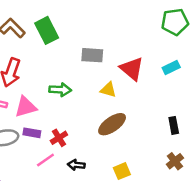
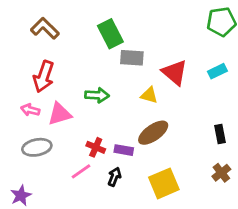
green rectangle: (47, 30) -> (110, 34), moved
purple rectangle: (32, 133) -> (124, 150), moved
red cross: (59, 138) -> (96, 147), turned -35
black arrow: (76, 165) -> (114, 177), turned 105
yellow square: (122, 171) -> (164, 183), size x1.6

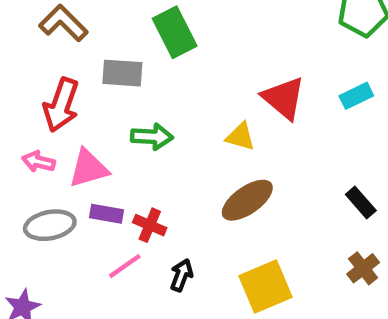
gray rectangle: (132, 58) -> (122, 73), moved
black rectangle: (220, 134) -> (361, 202), turned -30
purple rectangle: (124, 150) -> (107, 214), moved

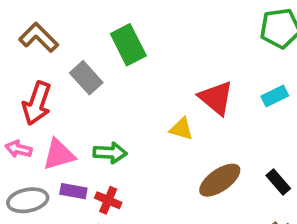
gray rectangle: (122, 73) -> (86, 78), turned 44
green arrow: (152, 137) -> (110, 153), moved
brown ellipse: (247, 200) -> (220, 180), moved

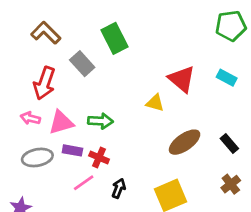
cyan rectangle: (275, 96) -> (227, 78), turned 54

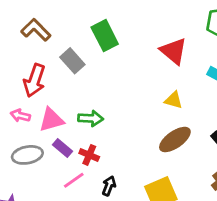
red triangle: (182, 79) -> (174, 51), moved
yellow triangle: (155, 103) -> (174, 100), moved
purple rectangle: (72, 150) -> (63, 148), turned 30

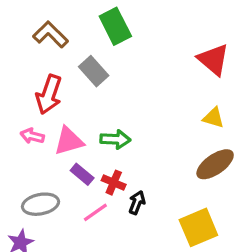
green rectangle: (105, 36) -> (115, 26), moved
gray ellipse: (27, 155) -> (41, 204), moved
black arrow: (109, 186) -> (137, 203), moved

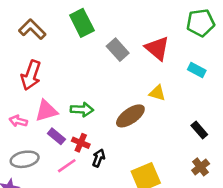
gray rectangle: (94, 71) -> (118, 50), moved
pink arrow: (32, 136) -> (18, 121), moved
brown ellipse: (215, 164) -> (130, 116), moved

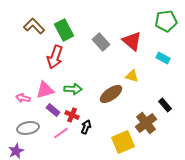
green rectangle: (82, 23) -> (64, 30), moved
red arrow: (31, 75) -> (55, 57), moved
brown cross: (201, 167) -> (146, 123), moved, size x1.5

